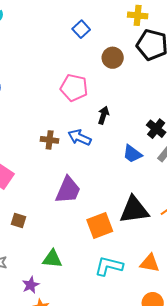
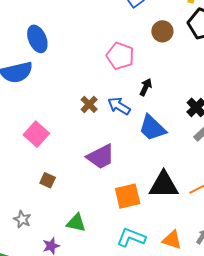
brown cross: (50, 140) -> (89, 104), turned 30
blue trapezoid: (132, 154) -> (152, 128), moved, size x1.4
purple trapezoid: (68, 190) -> (101, 157), turned 32

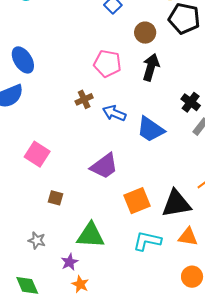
black arrow: (146, 87) -> (151, 67), moved, size x1.5
brown cross: (89, 104) -> (84, 99), moved, turned 30
black triangle: (164, 185) -> (176, 204), moved
green triangle: (76, 223) -> (91, 235), size x1.4

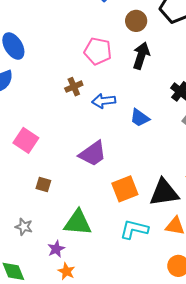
blue arrow: (114, 113) -> (104, 101), turned -30
blue trapezoid: (151, 129) -> (140, 118), size x0.7

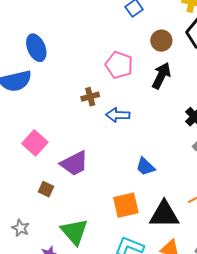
blue trapezoid: (140, 118) -> (145, 167), moved
purple trapezoid: (93, 154) -> (74, 163), moved
green triangle: (78, 223) -> (74, 232), turned 36

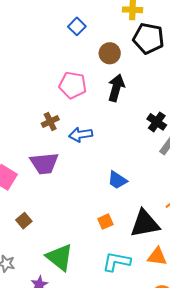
purple trapezoid: (74, 163) -> (44, 163), moved, turned 32
brown square: (46, 189) -> (24, 221), turned 35
orange square: (126, 205) -> (105, 222), size x0.6

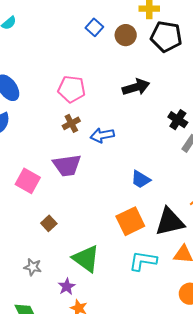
brown circle: (110, 53) -> (126, 35), moved
pink pentagon: (73, 85) -> (72, 89), moved
black arrow: (116, 88) -> (136, 87), turned 60
orange square: (105, 222) -> (130, 221), size x1.8

